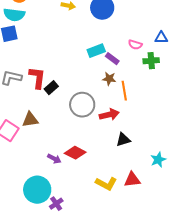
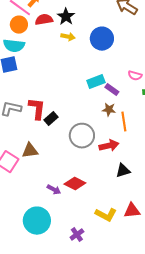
purple cross: (56, 204) -> (77, 235), moved

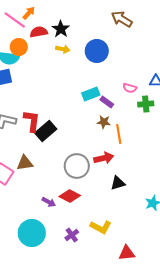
orange circle: (19, 25) -> (19, 47), moved
black rectangle: (51, 119) -> (46, 131), size x1.5
gray circle: (82, 136) -> (77, 166), moved
red triangle: (132, 211) -> (127, 253), moved
purple cross: (77, 235) -> (72, 235), moved

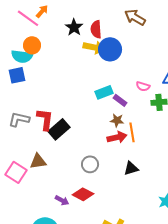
red semicircle: (39, 32) -> (96, 29), moved, turned -84
yellow arrow: (63, 49) -> (94, 47), moved, size x1.5
red arrow: (104, 158) -> (117, 137), moved
gray circle: (77, 166) -> (90, 164), size x0.7
black triangle: (118, 183) -> (131, 168), moved

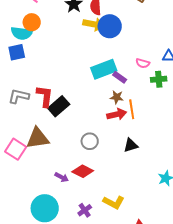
cyan rectangle: (104, 92) -> (104, 69), size x1.4
brown triangle: (38, 161) -> (38, 138), size x1.4

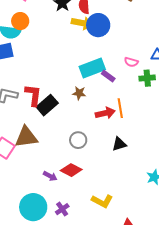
brown star: (117, 97) -> (79, 93), moved
purple cross: (85, 210) -> (62, 209), moved

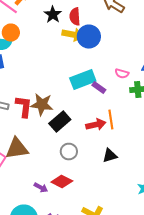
brown star: (79, 93) -> (42, 104), moved, size x1.6
black rectangle: (47, 105) -> (60, 122), moved

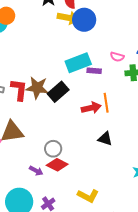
purple rectangle: (99, 88) -> (94, 71), turned -32
black rectangle: (60, 122) -> (58, 92), moved
gray circle: (69, 152) -> (53, 149), moved
black triangle: (110, 156) -> (105, 139), turned 35

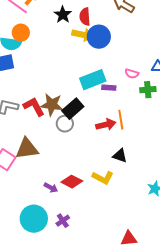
red L-shape: (19, 90) -> (34, 107), turned -35
gray circle: (53, 149) -> (65, 124), moved
yellow L-shape: (88, 196) -> (103, 178), moved

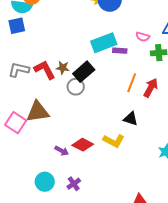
brown star: (52, 105) -> (63, 68), size x0.6
orange line: (121, 120) -> (132, 83), turned 30
red arrow: (106, 125) -> (151, 88), moved, turned -48
cyan circle: (34, 219) -> (45, 182), size x0.7

